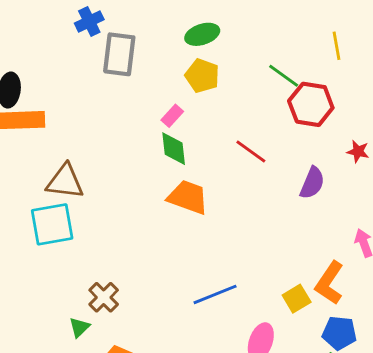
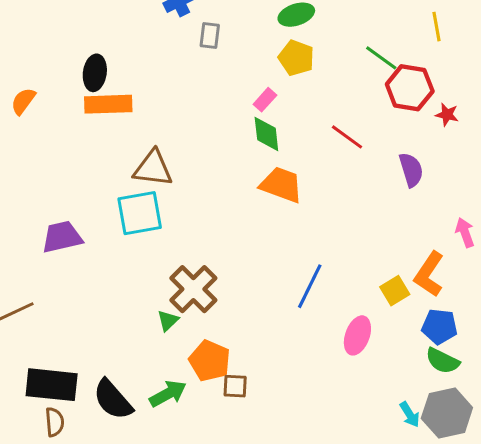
gray rectangle: (119, 54) -> (210, 36), size x0.6
red star: (358, 151) -> (447, 115), moved
purple semicircle: (312, 183) -> (411, 170), turned -40
blue line: (215, 294) -> (310, 286), turned -42
brown cross: (104, 297) -> (193, 289), size x1.5

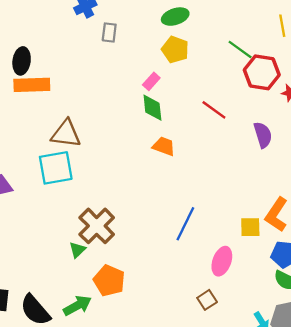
orange trapezoid: (281, 185) -> (164, 146), size x0.7
yellow square: (395, 291) -> (250, 227), turned 30
brown square: (235, 386) -> (207, 300), moved, turned -36

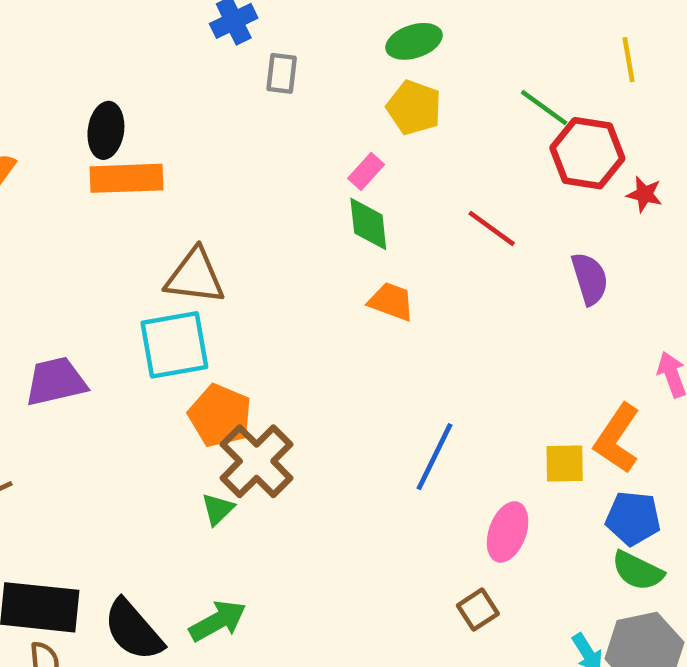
orange pentagon: (109, 281) -> (220, 416), moved

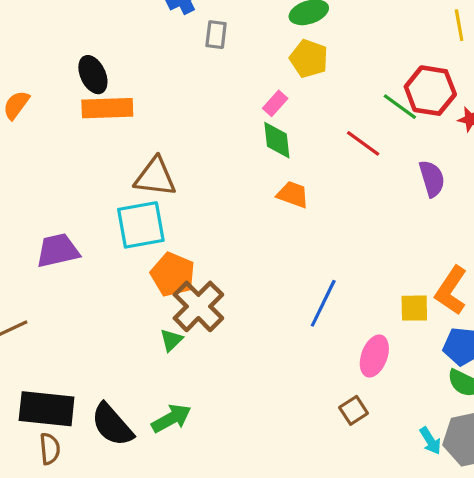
green line: (544, 108) -> (400, 107), moved
black ellipse: (106, 130) -> (93, 75), turned -33

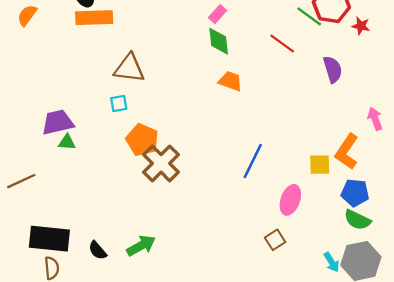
cyan square: (141, 225) -> (119, 103), size x0.5
green triangle: (171, 340) -> (67, 142), moved, turned 48
black semicircle: (112, 425) -> (98, 250), size x0.6

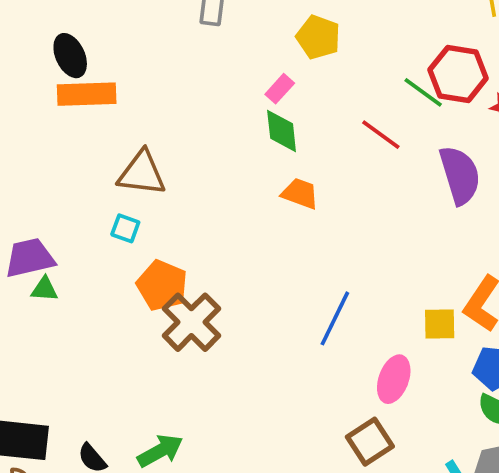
purple semicircle: (333, 69) -> (460, 175), size x1.4
cyan square: (119, 103) -> (125, 228), turned 30
brown square: (275, 240) -> (370, 442), size x1.4

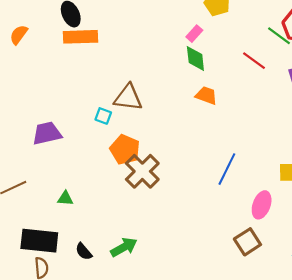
brown triangle: (142, 173) -> (128, 98), moved
green triangle: (44, 289) -> (65, 198), moved

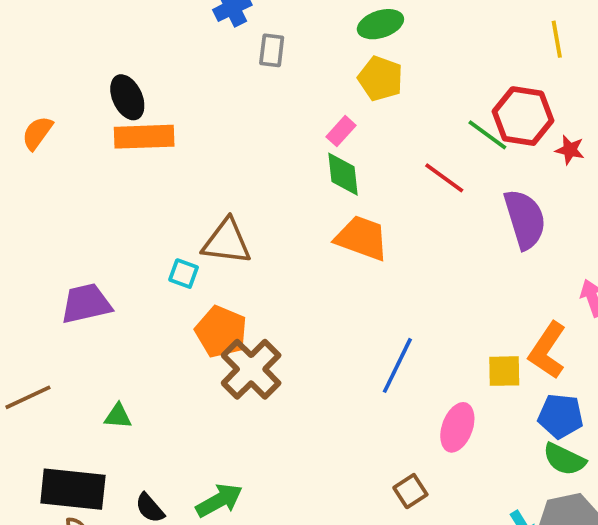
orange trapezoid: (206, 95) -> (362, 238), size x1.4
brown square: (247, 242) -> (410, 491), moved, size x0.7

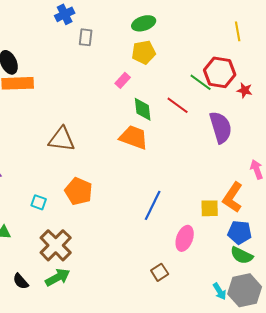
yellow pentagon: (380, 79) -> (144, 52), turned -30
green diamond: (343, 174) -> (143, 109), moved
cyan square: (184, 274) -> (39, 202), moved
orange pentagon: (221, 332) -> (79, 191), moved
brown cross: (251, 369) -> (56, 245), moved

